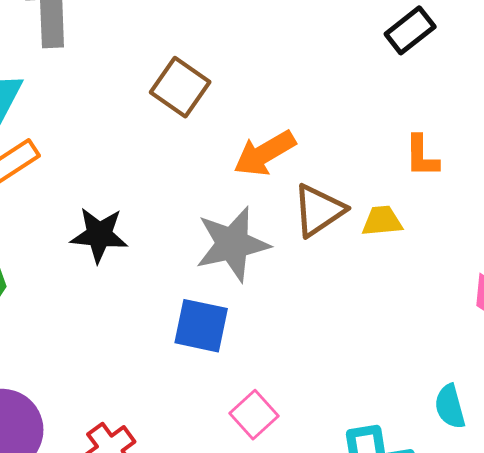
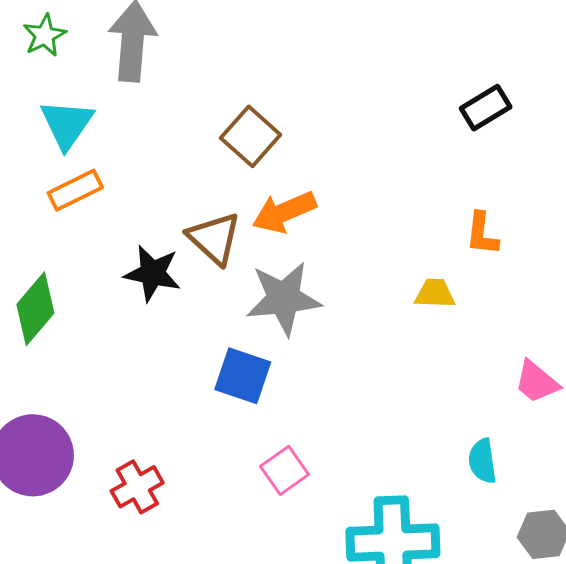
orange arrow: (265, 153) -> (284, 212), moved
brown triangle: (319, 210) -> (214, 238), moved, turned -50
cyan semicircle: (450, 407) -> (482, 461), moved

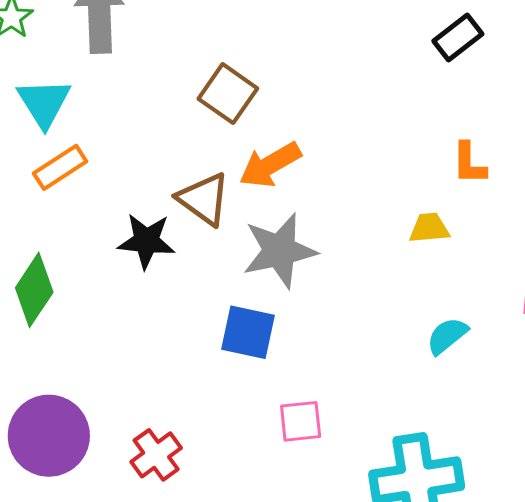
cyan semicircle: (482, 461) -> (447, 336), moved, turned 66
pink square: (285, 470) -> (301, 421), turned 36

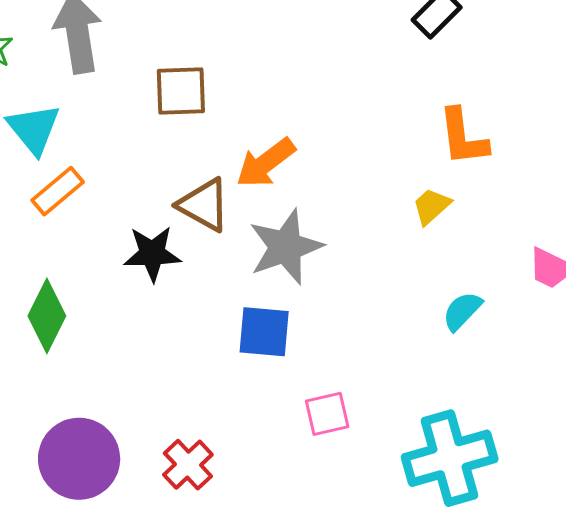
brown square: (228, 94) -> (181, 91), moved, turned -30
orange L-shape: (469, 163) -> (463, 137), size x1.4
yellow trapezoid: (429, 228) -> (431, 206), turned -30

